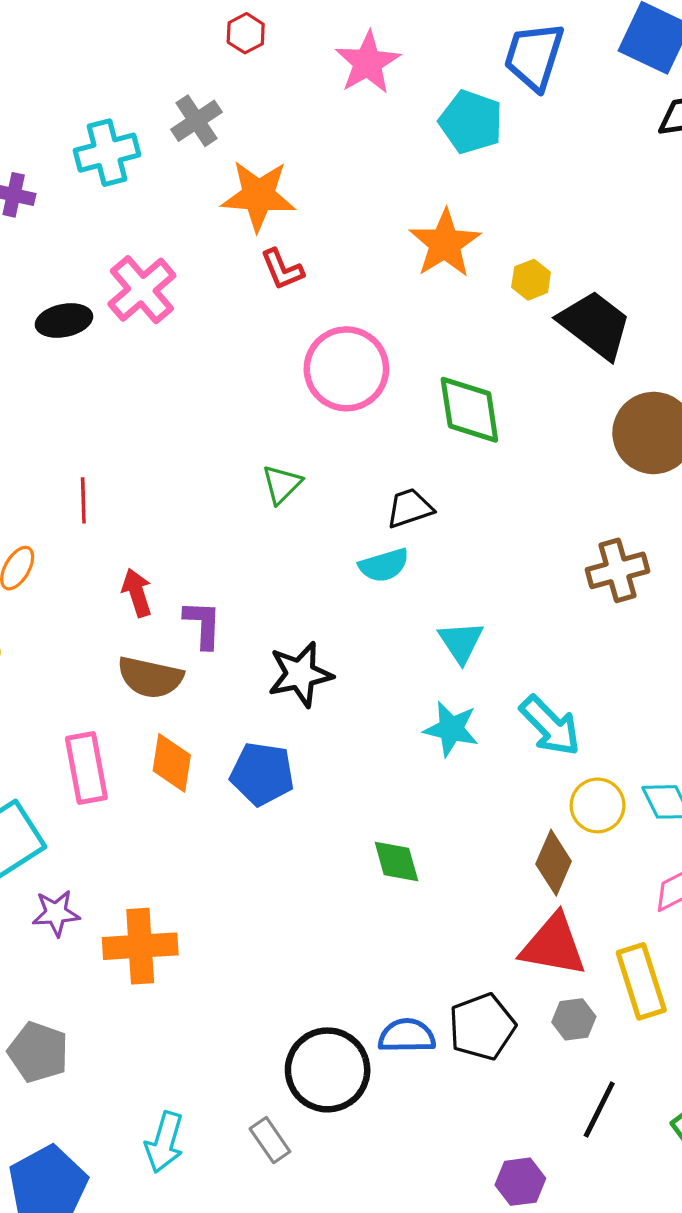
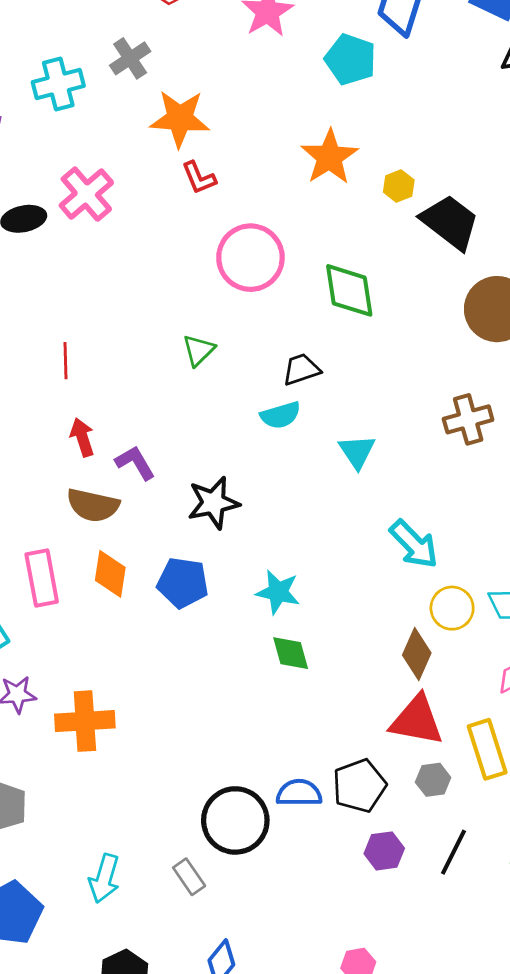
red line: (83, 500) -> (65, 361), moved
purple L-shape: (203, 624) -> (135, 463), turned -33
cyan triangle: (461, 642) -> (357, 452), moved
cyan star: (451, 729) -> (278, 592), moved
purple hexagon: (520, 1182) -> (384, 851), moved

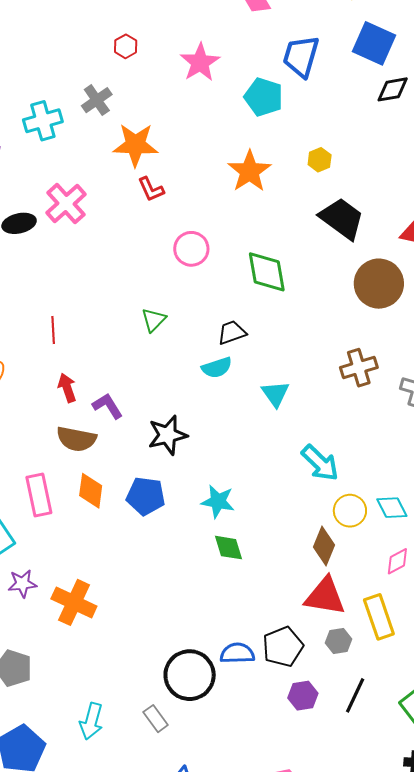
yellow hexagon: (399, 186) -> (320, 160), moved
pink circle: (250, 258) -> (191, 249), size x0.7
orange cross: (85, 721) -> (74, 602), turned 30

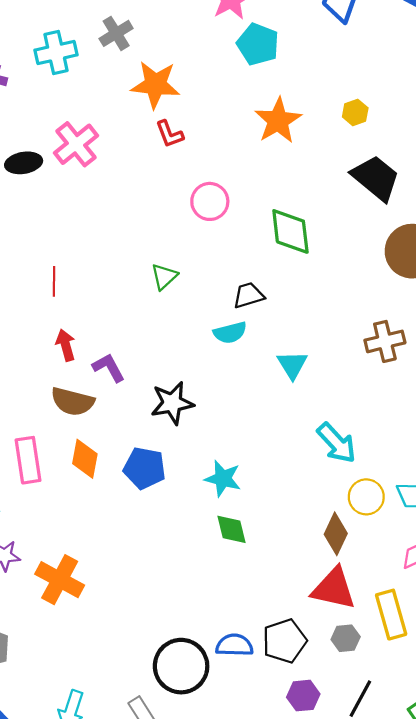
cyan pentagon: (264, 97) -> (258, 44), moved

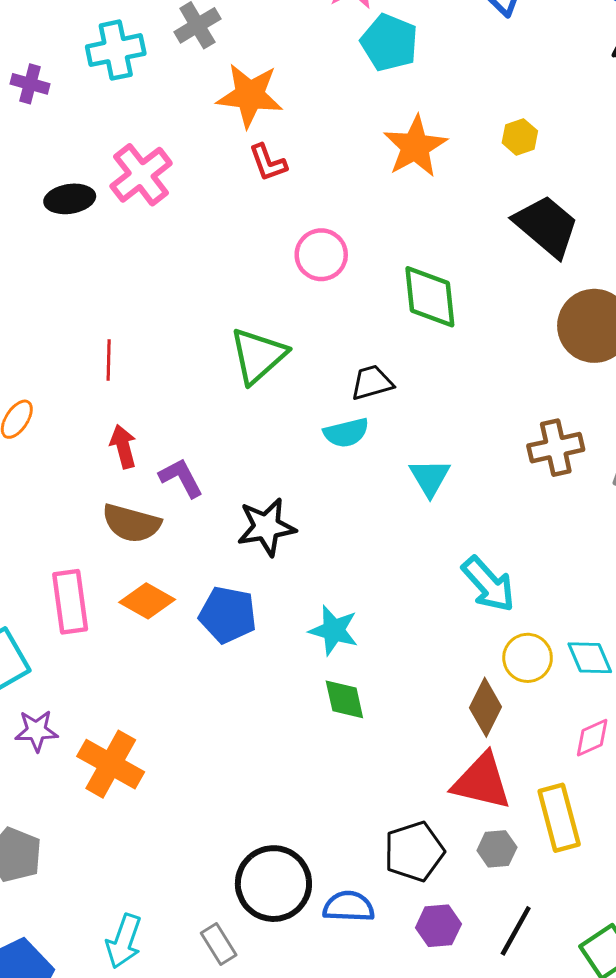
green triangle: (164, 277) -> (258, 356), size x1.6
orange diamond: (85, 459) -> (147, 601), turned -72
blue semicircle: (234, 645) -> (349, 907), moved

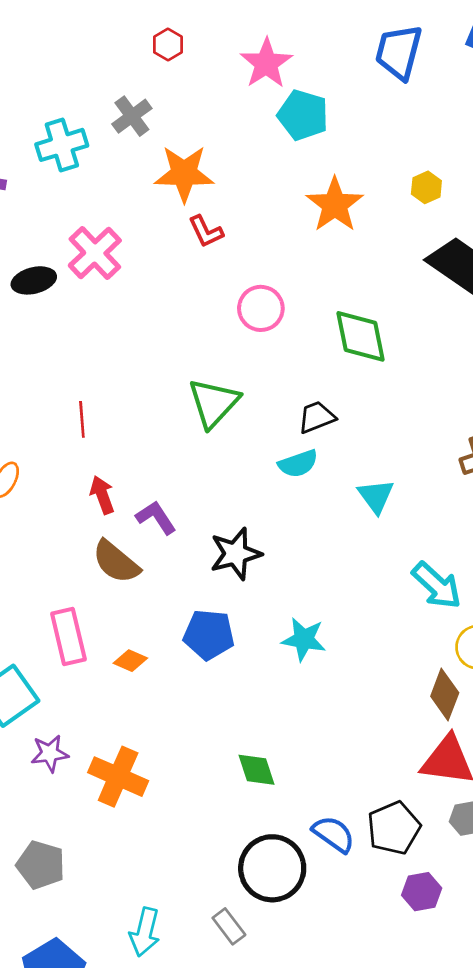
brown semicircle: (131, 523) -> (116, 562), turned 30
orange diamond: (147, 601) -> (130, 661), moved, size x0.7
green diamond: (344, 699) -> (256, 770), moved
blue semicircle: (349, 907) -> (334, 834), moved, turned 39

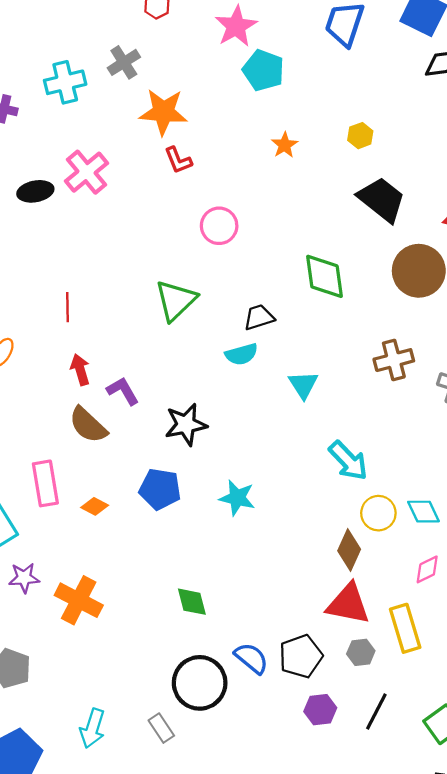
orange star: (335, 205) -> (285, 145), size x0.6
green diamond: (361, 336) -> (324, 276), moved

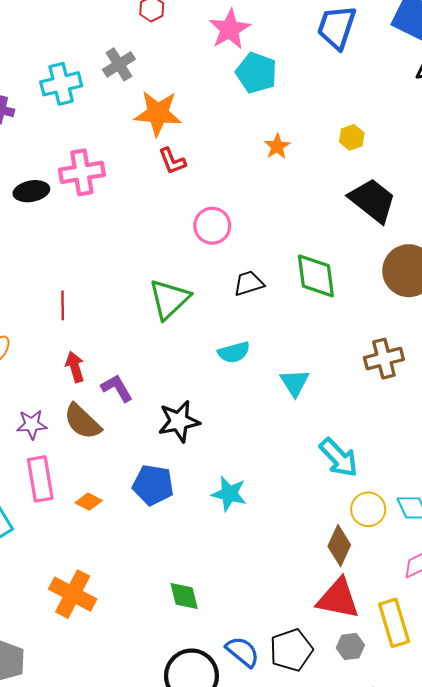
pink cross: (87, 172) -> (82, 172), turned 30
black trapezoid: (259, 317) -> (249, 283), moved
purple star: (24, 578) -> (32, 424), moved

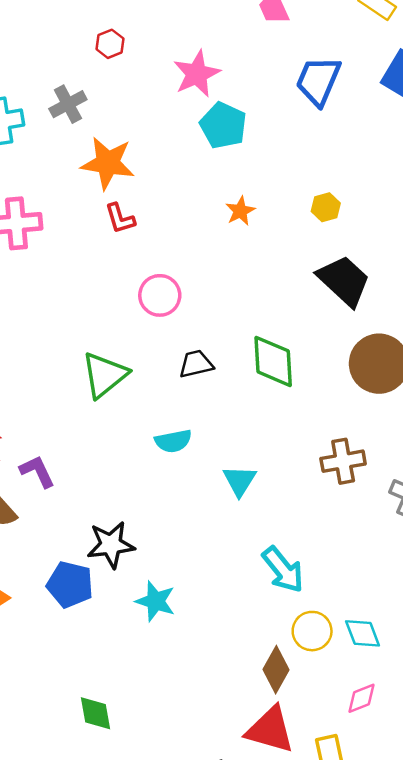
black star: (179, 421) -> (111, 545), moved

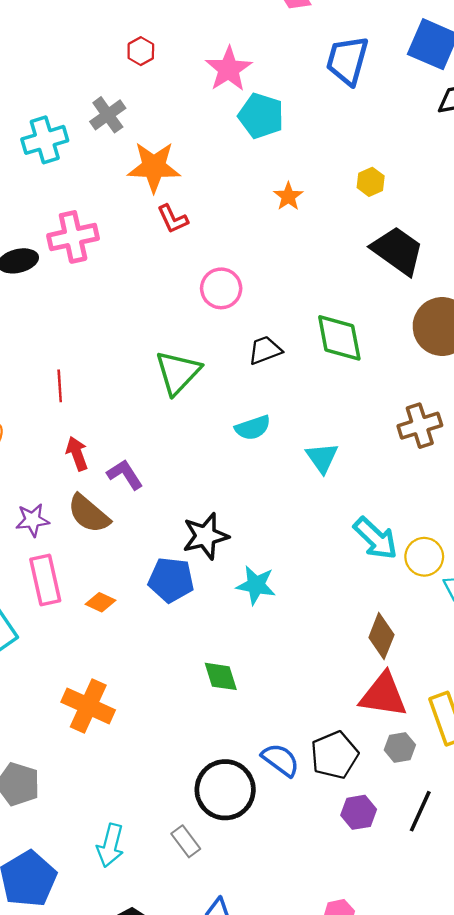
yellow circle: (312, 631) -> (424, 557), moved
green diamond: (95, 713) -> (221, 676), moved

